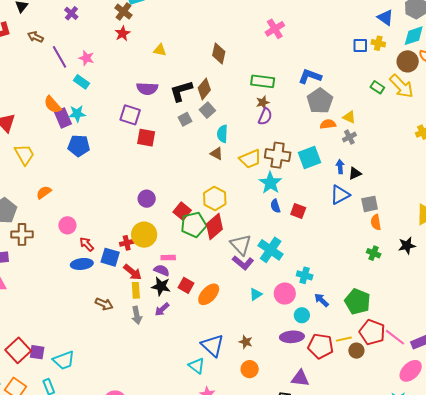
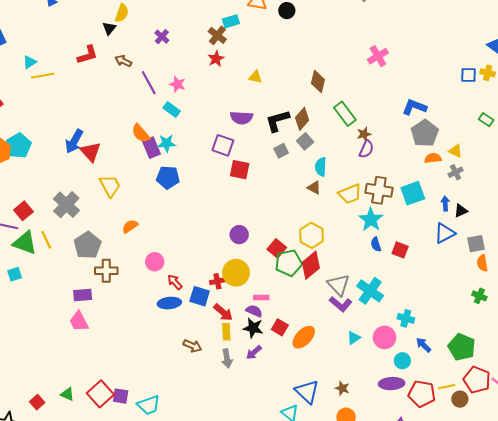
green rectangle: (263, 81) -> (345, 114), moved, turned 45

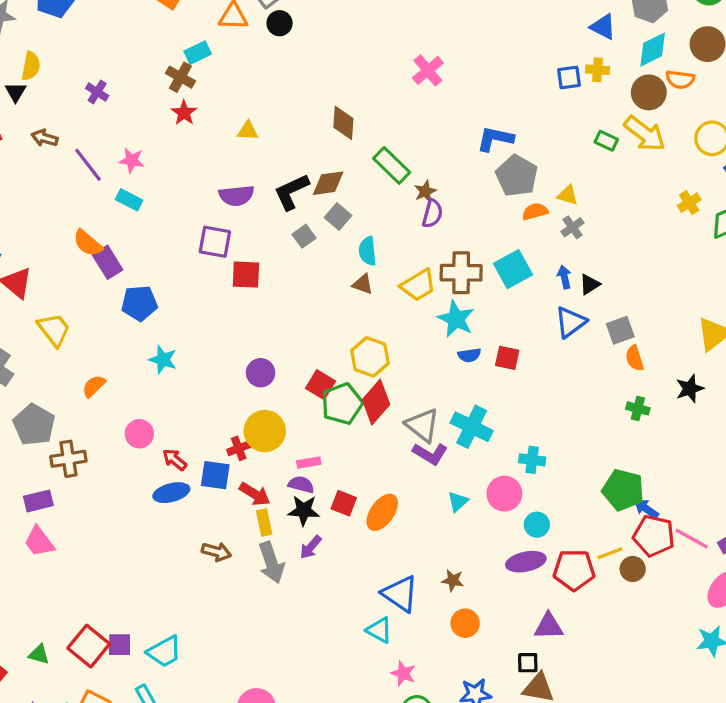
brown diamond: (302, 119) -> (328, 183), turned 50
cyan star: (167, 143) -> (163, 360), moved, turned 30
blue semicircle: (376, 244) -> (469, 355), turned -72
blue arrow: (423, 345) -> (646, 509), moved
gray arrow: (227, 358) -> (271, 563), size x1.4

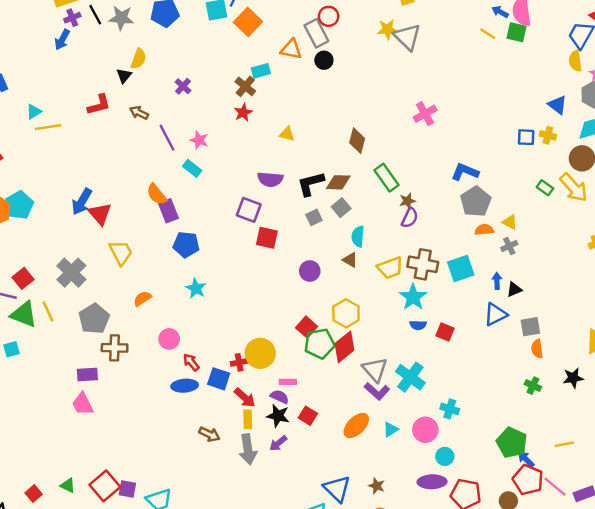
purple circle: (261, 373) -> (310, 271), moved
orange ellipse: (382, 512) -> (356, 426), moved
yellow line: (610, 553) -> (564, 444), moved

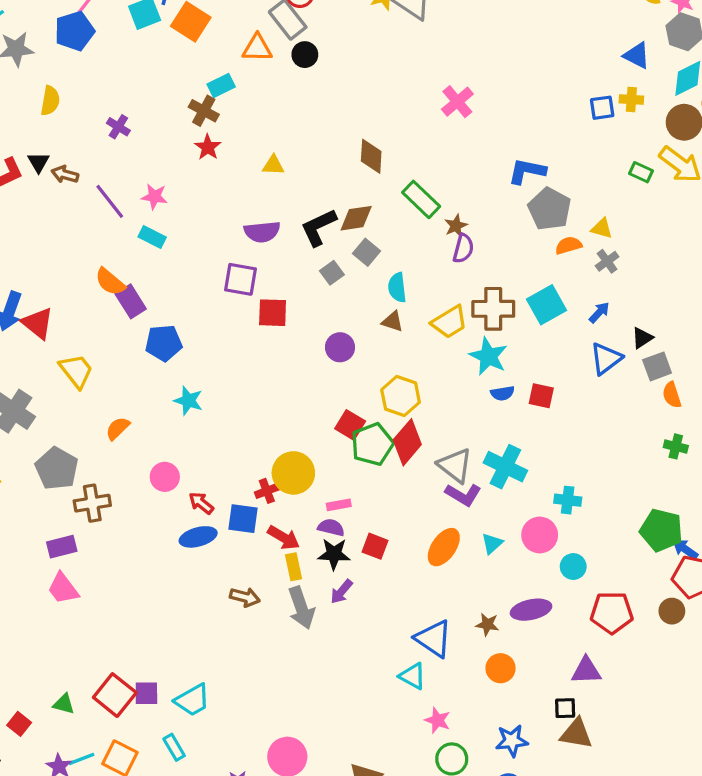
black triangle: (124, 76) -> (38, 162), moved
blue arrow: (497, 281) -> (599, 312), turned 56
black triangle: (514, 290) -> (642, 338), moved
purple ellipse: (432, 482) -> (531, 610), moved

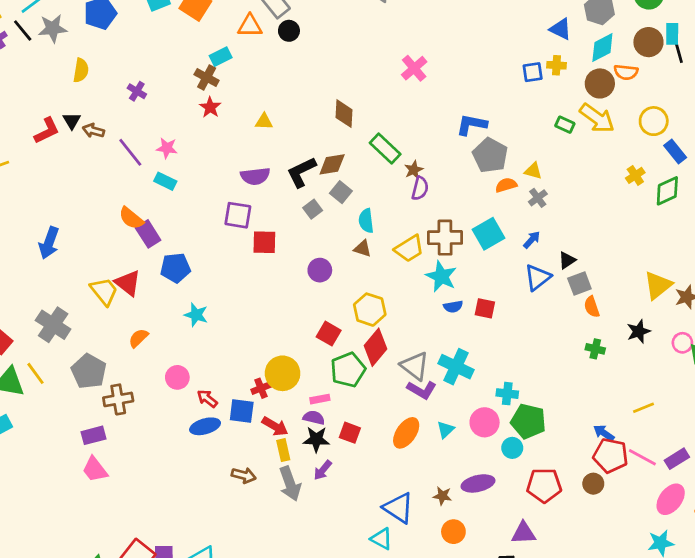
red triangle: (38, 323) -> (128, 283), moved
green pentagon: (372, 444) -> (348, 370), moved
green pentagon: (661, 530) -> (528, 421), moved

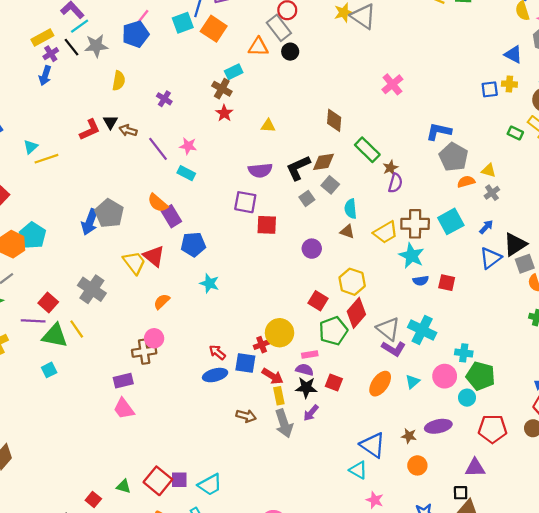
black triangle: (567, 260) -> (515, 244), size x1.6
gray pentagon: (89, 371) -> (109, 213), moved
pink circle: (177, 377) -> (154, 338), moved

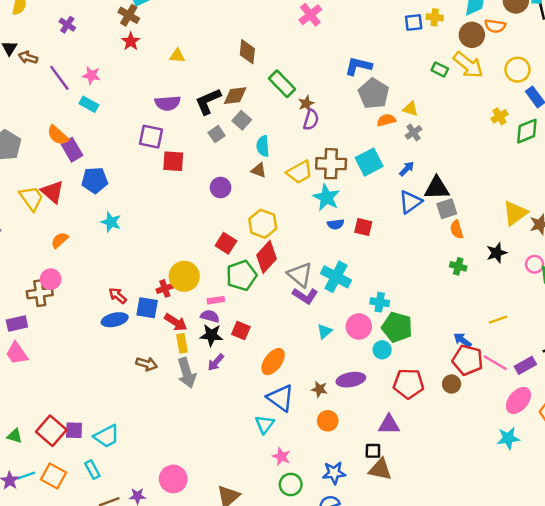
black triangle: (515, 244) -> (437, 188), turned 30
orange ellipse: (380, 384) -> (273, 362), moved
cyan triangle: (358, 470) -> (265, 424), turned 36

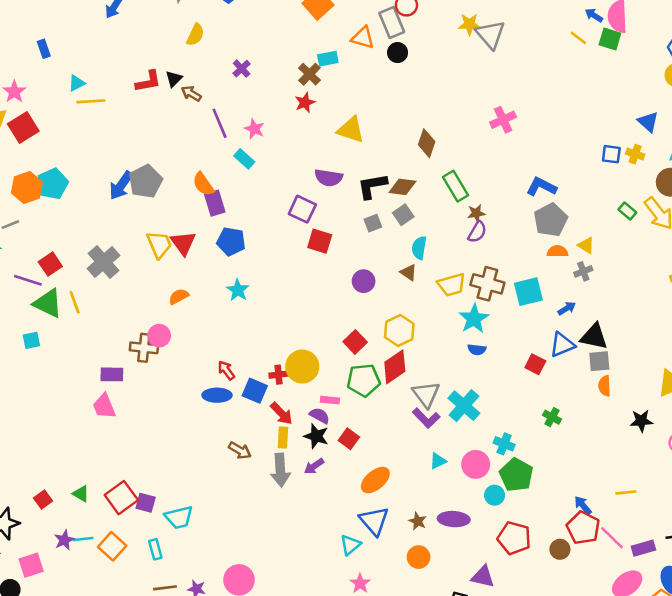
yellow triangle: (177, 56) -> (351, 130), size x1.6
red square: (363, 227) -> (535, 364), moved
green cross: (458, 266) -> (552, 417), moved

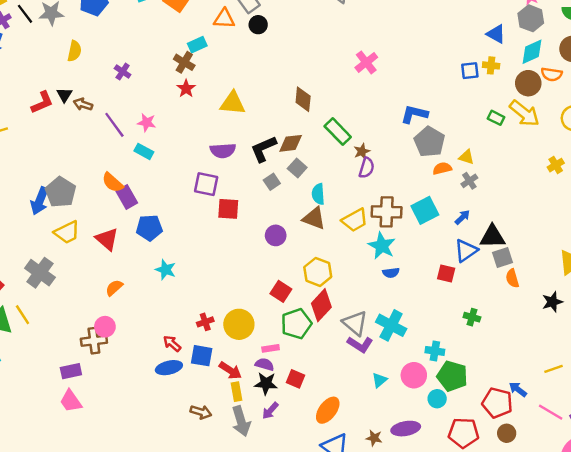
yellow trapezoid: (159, 244) -> (67, 232), moved, turned 100
brown triangle: (409, 272) -> (314, 218), size x1.5
red cross: (278, 375) -> (205, 322), moved
red pentagon: (583, 528) -> (497, 403), moved

